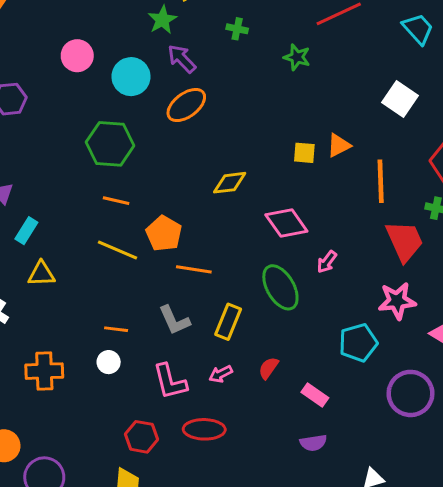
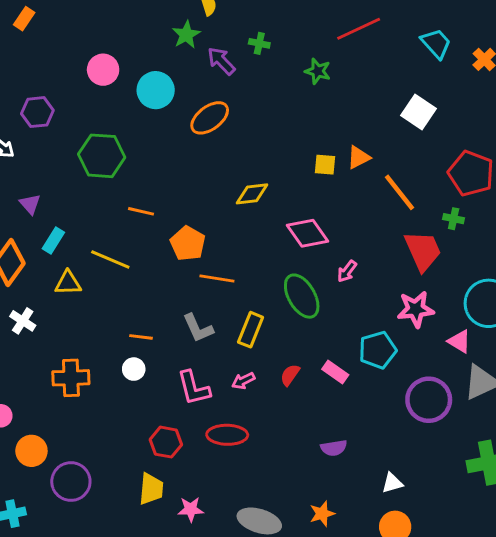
purple arrow: (182, 59) -> (221, 61), moved
green hexagon: (110, 144) -> (102, 156), moved
orange line: (381, 181) -> (400, 192), turned -36
yellow line: (118, 250) -> (110, 260), moved
pink rectangle: (315, 395) -> (335, 372), moved

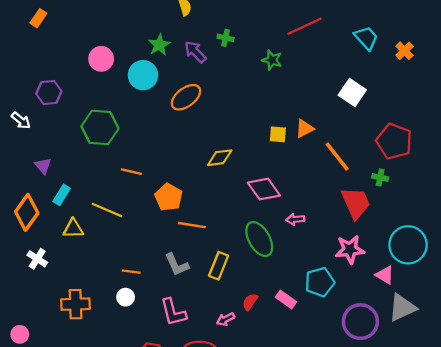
green star: (186, 35) -> (159, 45), moved
pink arrow: (347, 271) -> (295, 219), turned 48
pink arrow: (243, 381) -> (226, 319), moved

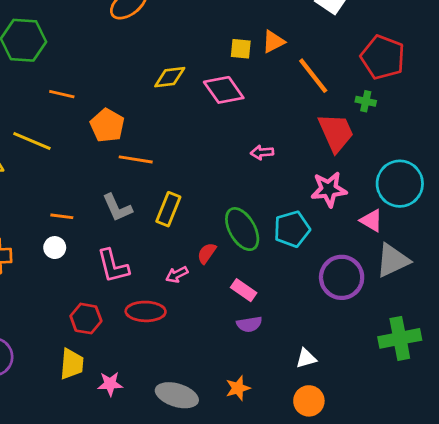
pink diamond: (264, 189) -> (224, 90), moved
green ellipse: (259, 239) -> (242, 229), moved
pink rectangle: (286, 299) -> (244, 290), moved

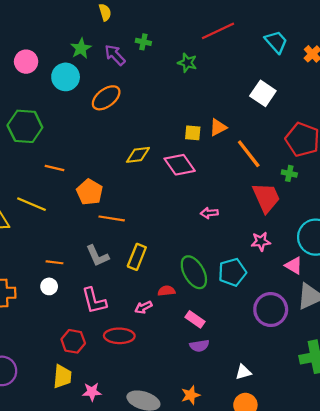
pink star: (329, 189) -> (261, 241), size x0.7
red semicircle: (207, 253) -> (166, 291), turned 49

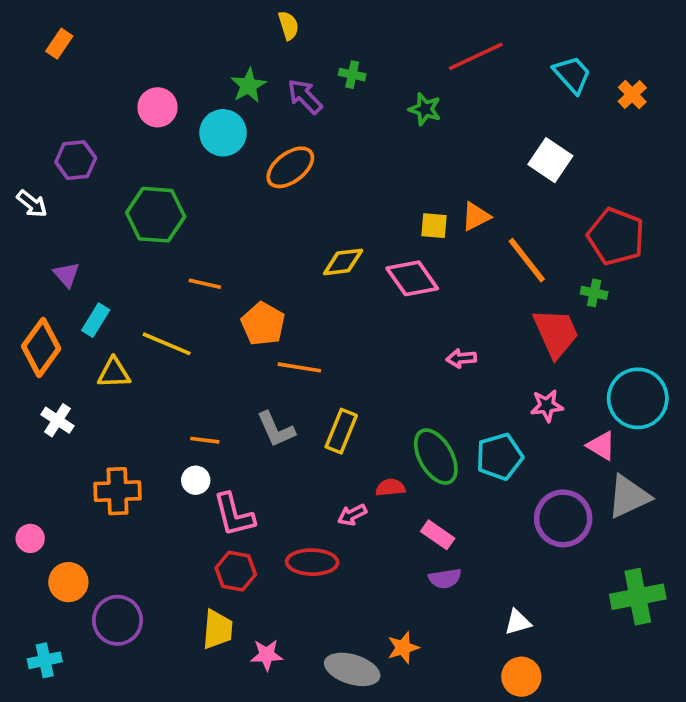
pink L-shape: (94, 301) -> (234, 515), moved
orange star: (191, 395) -> (403, 648), moved

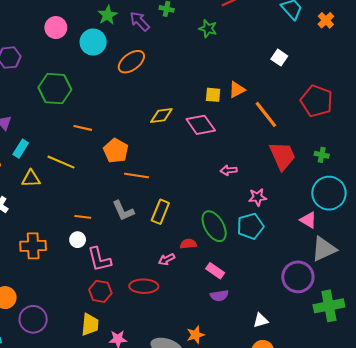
white square: (550, 160) -> (279, 58), size x0.7
green cross: (594, 293) -> (322, 155), moved
pink star: (547, 406) -> (258, 197), moved
purple circle: (563, 518) -> (298, 277), moved

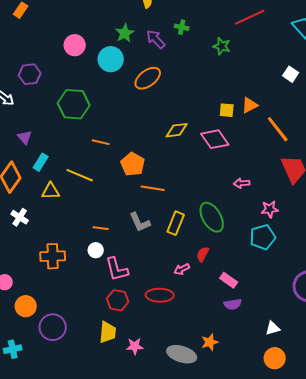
green ellipse: (214, 226) -> (212, 217), moved
red semicircle: (188, 244) -> (203, 254), turned -56

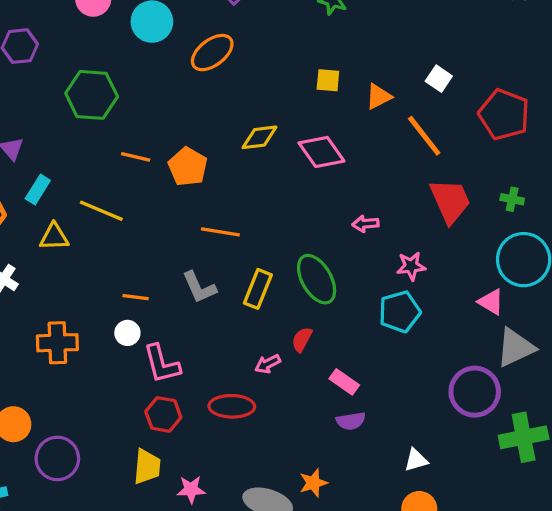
white square: (291, 74) -> (439, 79), moved
yellow square: (227, 110) -> (328, 80), moved
orange pentagon: (133, 164) -> (188, 167), moved

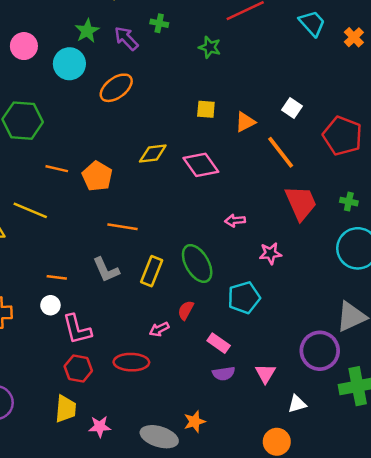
pink triangle: (491, 302) -> (265, 373), moved, turned 30
cyan pentagon: (400, 312) -> (244, 298), moved
white triangle: (416, 460) -> (297, 404), moved

